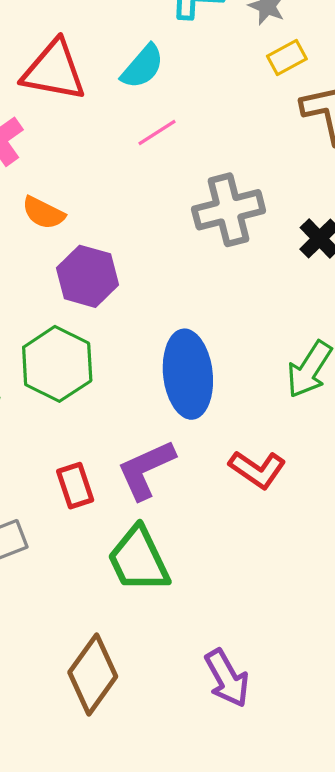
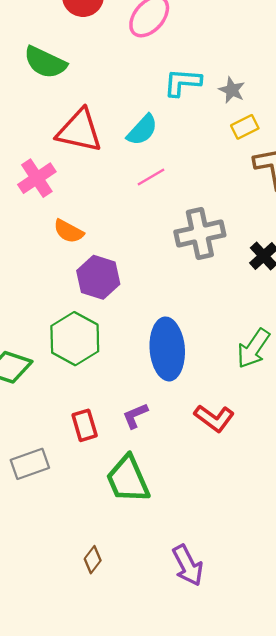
purple L-shape: (146, 470) -> (135, 416), size x0.6
brown diamond: (93, 674) -> (93, 560), size x0.5

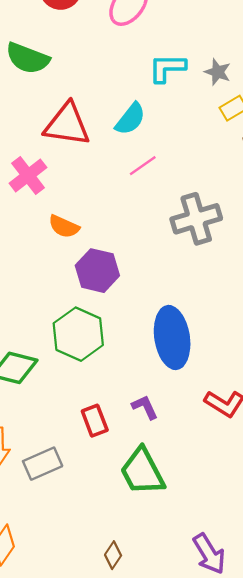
purple L-shape: (135, 416) -> (145, 407), turned 92

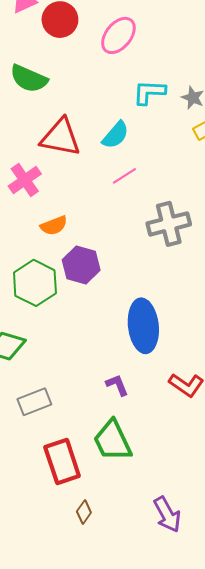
orange semicircle: (64, 227) -> (54, 226), turned -48
green hexagon: (78, 334) -> (35, 283), moved
red rectangle: (95, 421) -> (62, 462), moved, size x1.6
gray rectangle: (43, 464) -> (34, 402), moved

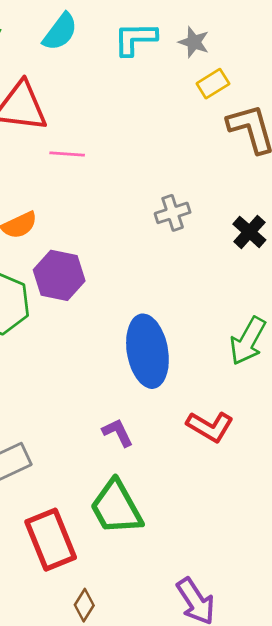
cyan semicircle: (115, 135) -> (60, 32), moved
pink line: (124, 176) -> (67, 154), moved, turned 40
gray cross: (169, 224) -> (173, 213), size x0.6

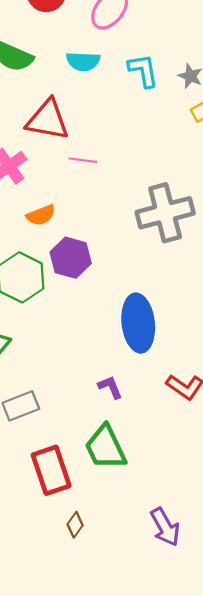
cyan semicircle: (60, 32) -> (83, 61), turned 52
cyan L-shape: (135, 39) -> (143, 71), turned 78
gray cross: (173, 213) -> (165, 213), size x2.0

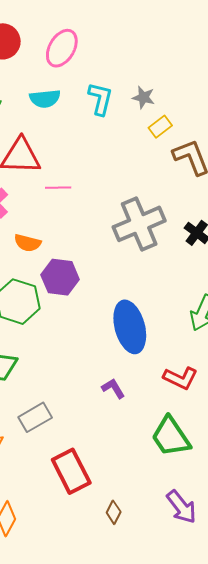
cyan L-shape: (143, 71) -> (100, 99), turned 32
orange semicircle: (41, 215) -> (28, 243), turned 44
green trapezoid: (106, 447) -> (171, 437), moved
brown diamond: (75, 525) -> (114, 512), moved

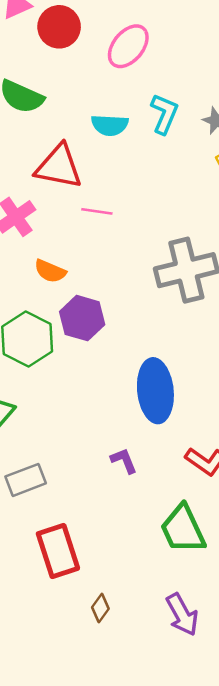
cyan semicircle: (45, 99) -> (110, 125), moved

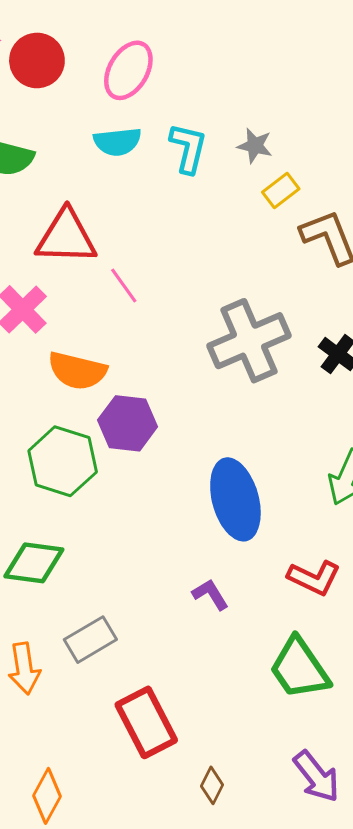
cyan semicircle: (110, 125) -> (117, 142), moved
pink line: (97, 211) -> (124, 285), turned 56
orange semicircle: (50, 271) -> (77, 371), size x1.4

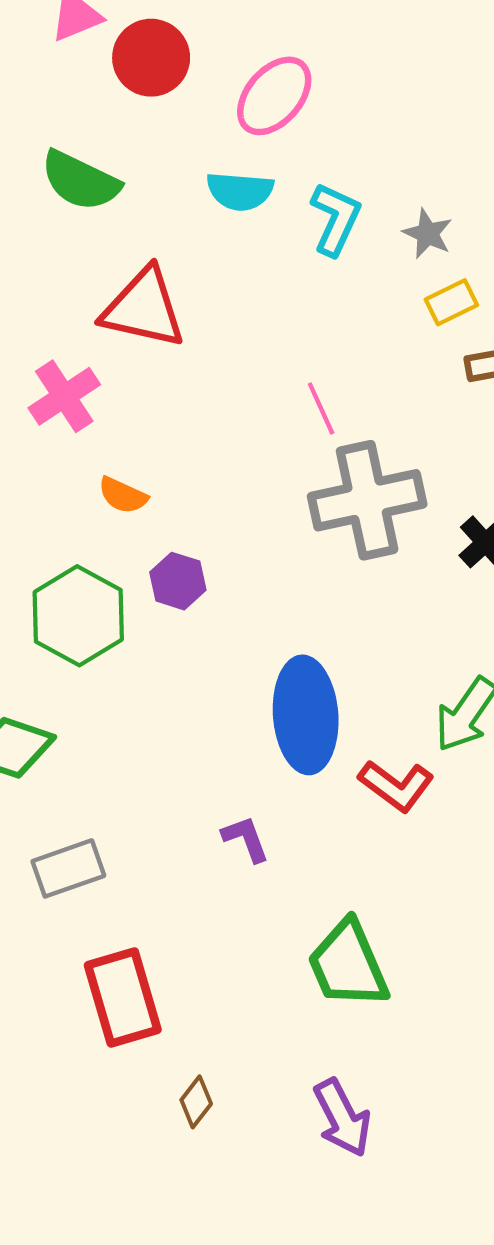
pink line: (124, 285) -> (321, 409), moved
orange semicircle: (77, 371) -> (123, 495), size x0.6
purple hexagon: (128, 423) -> (178, 581), size x0.7
red L-shape: (314, 578) -> (396, 786), moved

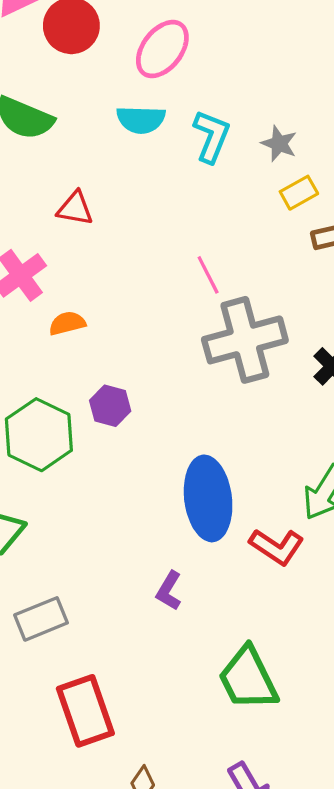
red triangle: (144, 308) -> (75, 208), size x0.6
orange semicircle: (123, 495) -> (67, 323), moved, turned 144
purple L-shape: (246, 839) -> (169, 591), turned -126

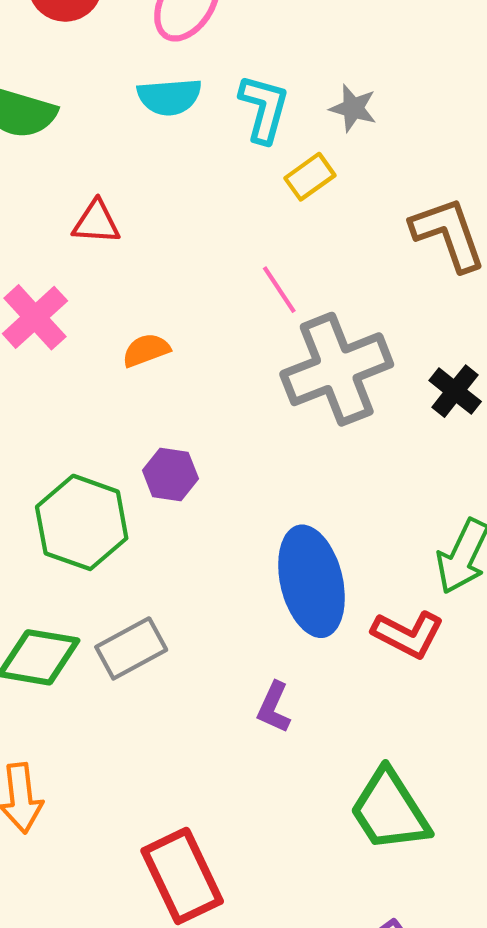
yellow rectangle: (299, 193) -> (310, 177), moved
orange semicircle: (67, 323) -> (146, 350), moved
gray rectangle: (41, 619) -> (131, 648), moved

